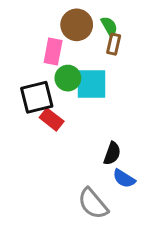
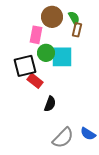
black semicircle: (112, 153) -> (50, 104), moved
blue semicircle: (124, 179) -> (88, 134), moved
gray semicircle: (93, 204) -> (63, 138), turned -95

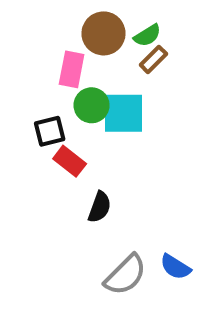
green semicircle: (74, 18) -> (147, 35), turned 88
brown rectangle: (77, 30) -> (153, 59), turned 32
black square: (25, 66) -> (50, 131), size x0.7

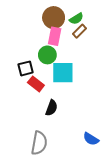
pink rectangle: (72, 69) -> (55, 36), moved
cyan square: (123, 113) -> (63, 73), moved
gray semicircle: (125, 275) -> (39, 143), moved, turned -35

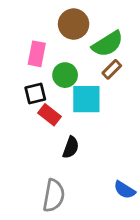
green semicircle: (76, 19) -> (108, 44), moved, size x1.6
brown rectangle: (80, 31) -> (112, 69), moved
pink rectangle: (55, 36) -> (37, 54), moved

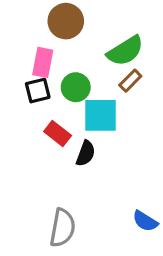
brown circle: (74, 24) -> (66, 21), moved
black square: (35, 93) -> (38, 91), moved
black semicircle: (71, 147) -> (86, 153), moved

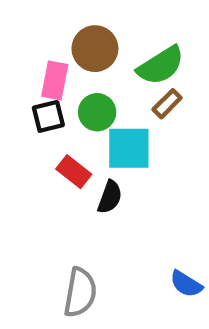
brown circle: (66, 21) -> (95, 49), moved

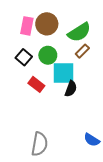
pink rectangle: (55, 80) -> (27, 26), moved
black square: (48, 116) -> (24, 57), turned -35
black semicircle: (110, 197) -> (71, 89), moved

